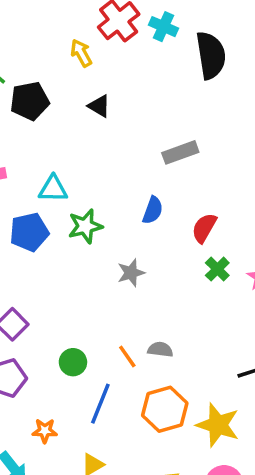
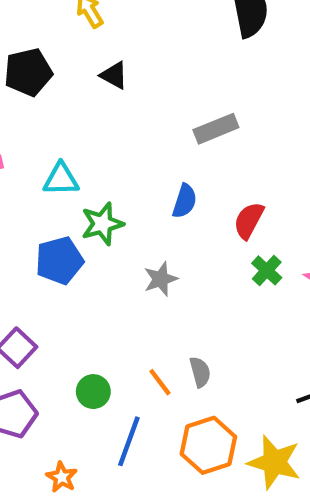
blue pentagon: (29, 232) -> (59, 261), moved
gray semicircle: (160, 349) -> (200, 372), turned 70
orange star: (45, 431) -> (62, 477), turned 30

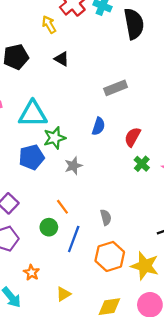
cyan triangle: (61, 179) -> (33, 114), size x1.5
gray star: (161, 279) -> (73, 166), moved
orange line: (160, 382) -> (62, 207), moved
blue line: (129, 441) -> (74, 239), moved

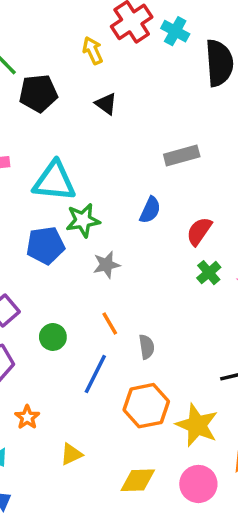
orange line: (62, 207) -> (110, 323), moved
green circle: (49, 227) -> (53, 337), moved

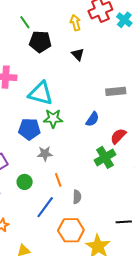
gray star: (107, 265) -> (45, 154), moved
green cross: (209, 273) -> (105, 157), moved, size x1.5

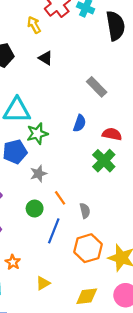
gray rectangle: (116, 91) -> (97, 87), turned 66
red semicircle: (118, 136) -> (112, 134), turned 72
green circle: (25, 182) -> (35, 209), moved

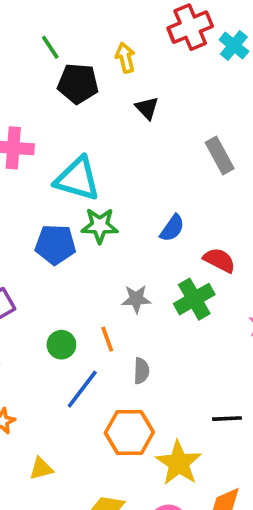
yellow arrow: (34, 25) -> (125, 58), moved
gray rectangle: (97, 87) -> (220, 155), moved
gray star: (38, 174) -> (136, 299), moved

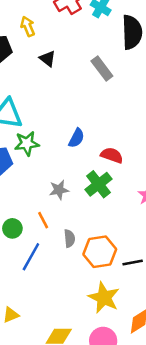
gray rectangle: (220, 155) -> (102, 69), moved
orange hexagon: (129, 433) -> (100, 252), moved

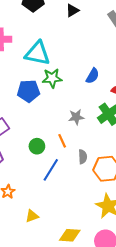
black triangle: (47, 59) -> (72, 10), turned 48

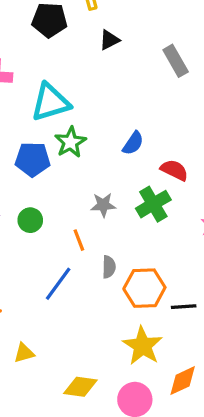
cyan triangle: (37, 53) -> (50, 102), turned -32
green star: (52, 78) -> (70, 142), turned -30
green circle: (37, 146) -> (30, 220), moved

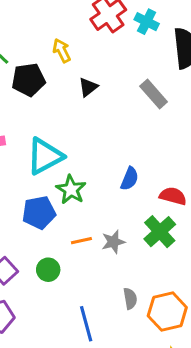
orange line: (79, 240) -> (81, 241), moved, turned -70
blue line: (58, 284) -> (86, 324), turned -40

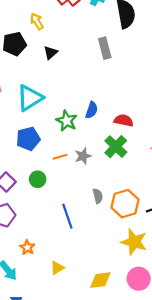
black triangle: (88, 87) -> (51, 53), moved
gray rectangle: (154, 94) -> (105, 48), turned 30
green star: (71, 190) -> (67, 121), moved

